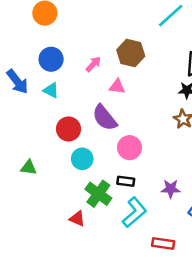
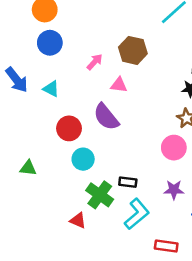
blue circle: (51, 59) -> (50, 43), moved
pink circle: (130, 148) -> (174, 148), moved

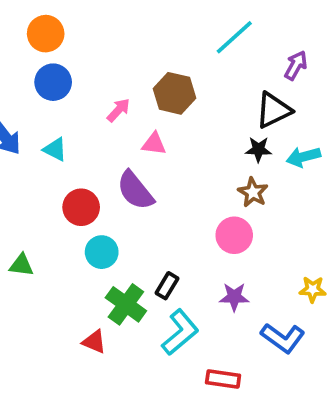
black rectangle: (128, 182) -> (167, 286), turned -66

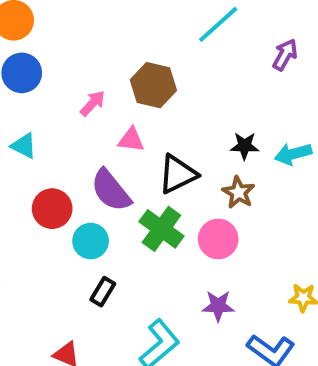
black triangle: (273, 110) -> (178, 174), moved
cyan circle: (102, 252) -> (91, 241), moved
black rectangle: (167, 286) -> (103, 292), moved
green cross: (126, 304) -> (161, 229), moved

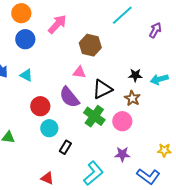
pink arrow: (93, 103) -> (57, 24), moved, size x1.5
cyan circle: (91, 241) -> (49, 128), moved

